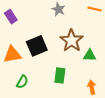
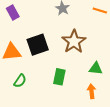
green triangle: (90, 55) -> (96, 68), moved

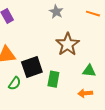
black square: (38, 45) -> (32, 67), moved
orange arrow: (92, 91) -> (85, 93), turned -88

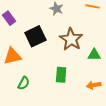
black square: (32, 67) -> (35, 36), moved
green triangle: (89, 71) -> (94, 55), moved

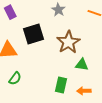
green triangle: (94, 55) -> (82, 65), moved
green rectangle: (61, 75) -> (61, 85), moved

